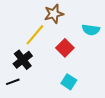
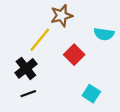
black line: (13, 82) -> (28, 94), moved
cyan square: (69, 82) -> (91, 94), moved

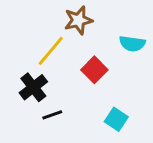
black line: (28, 94) -> (52, 115), moved

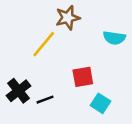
red square: (94, 70) -> (83, 77), moved, turned 35
black cross: (33, 87) -> (19, 91), moved

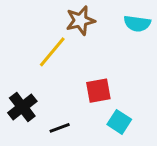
cyan semicircle: (114, 38) -> (137, 24), moved
black line: (45, 100) -> (60, 128), moved

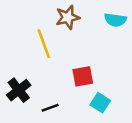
yellow line: (52, 52) -> (44, 44), turned -60

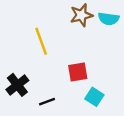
brown star: (68, 17) -> (81, 15), moved

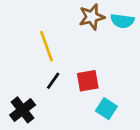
black cross: (17, 85) -> (23, 110), moved
black line: (47, 102) -> (53, 81), moved, turned -35

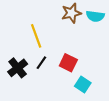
red square: (88, 81) -> (68, 63), turned 36
black cross: (23, 110) -> (18, 68), moved

